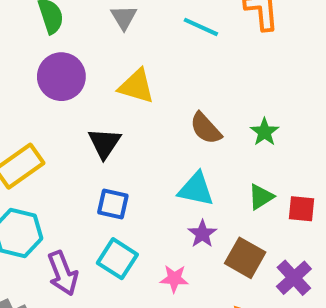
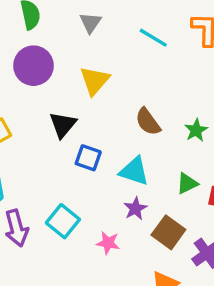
yellow triangle: (136, 86) -> (95, 81), turned 48
blue square: (113, 204) -> (88, 158), moved

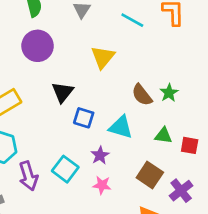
yellow triangle: (95, 81) -> (103, 57), moved
brown semicircle: (148, 122) -> (142, 95), moved
green triangle: (187, 183) -> (163, 136), turned 36
purple star: (135, 209) -> (100, 155), moved

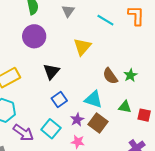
blue square: (84, 118) -> (59, 99), moved, turned 35
brown square: (150, 175) -> (98, 123), moved
purple arrow: (28, 176) -> (23, 133), turned -40

